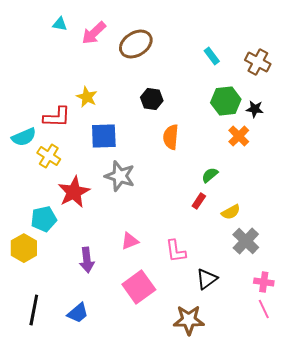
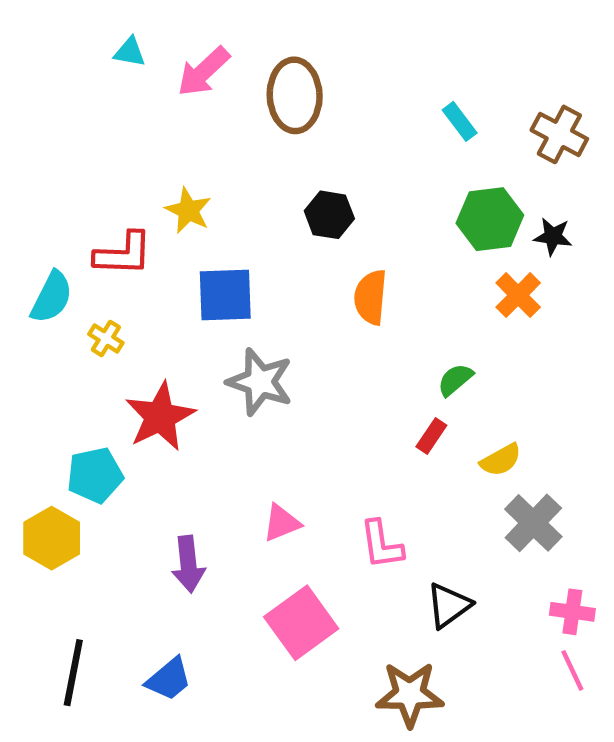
brown ellipse: (136, 44) -> (295, 95), turned -60
cyan semicircle: (24, 137) -> (52, 297), turned -40
yellow cross: (49, 156) -> (106, 338), size x0.7

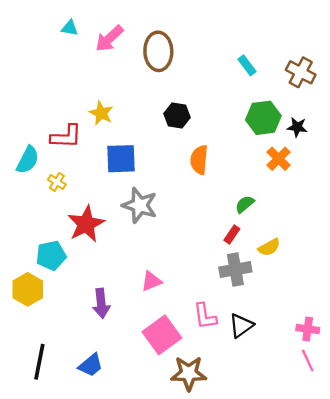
gray cross: (533, 523) -> (235, 270), moved, turned 36
pink L-shape: (381, 545) -> (205, 316), moved
brown star: (410, 694) -> (189, 373), moved

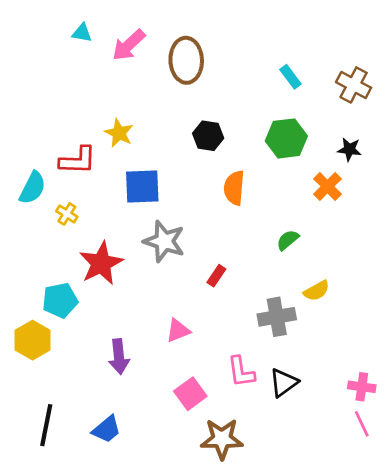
green hexagon: (263, 118) -> (286, 138), moved
red rectangle: (232, 235) -> (216, 276), moved
pink square: (162, 335) -> (190, 394), size x0.7

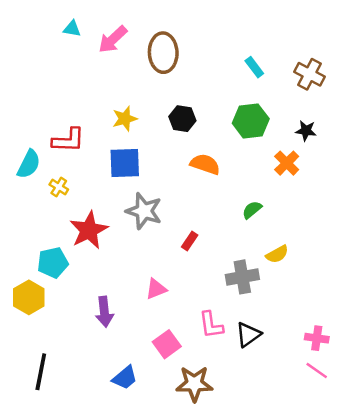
yellow star: (119, 133) -> (125, 119), moved, turned 30
orange semicircle: (234, 188) -> (205, 164), turned 104
pink line: (362, 424) -> (317, 371), turned -30
blue trapezoid: (107, 429) -> (125, 378), moved

